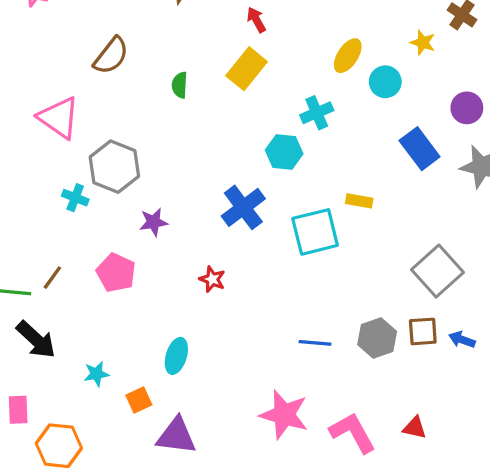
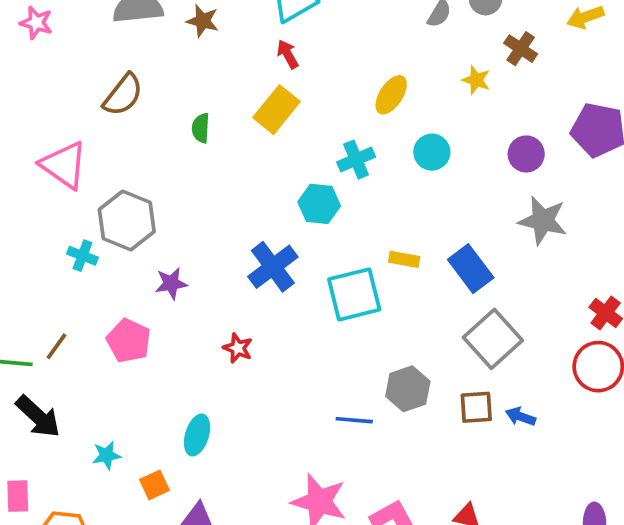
cyan circle: (385, 82) -> (432, 152), moved
blue rectangle: (420, 149) -> (471, 269), moved
gray hexagon: (377, 338) -> (408, 389), moved

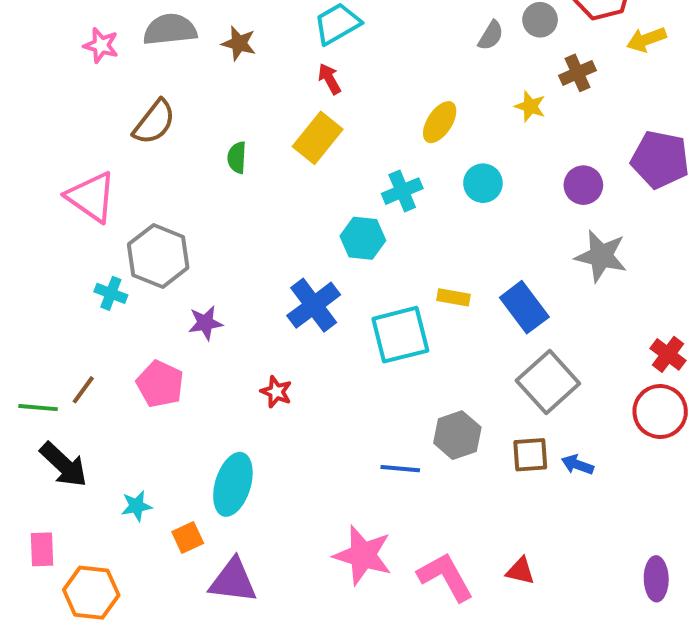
pink star: (36, 23) -> (101, 45), moved
brown cross: (521, 49) -> (577, 73), turned 32
cyan ellipse: (197, 435) -> (233, 484), size x1.4

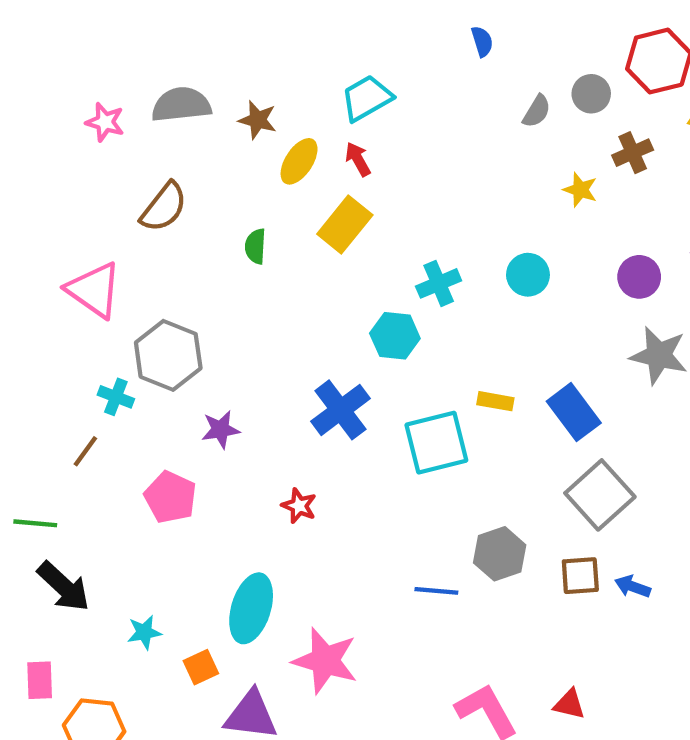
yellow ellipse: (440, 122) -> (299, 161), moved
brown line: (83, 390) -> (85, 451), moved
pink star: (363, 555) -> (325, 661), moved

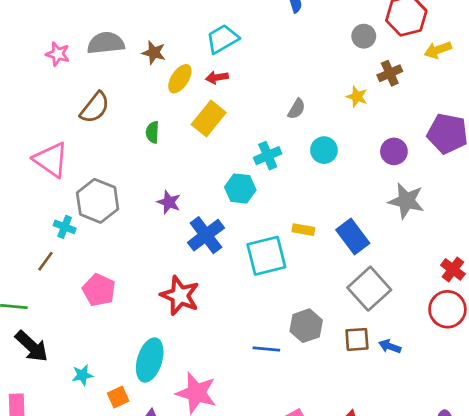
gray semicircle: (537, 111) -> (297, 109), moved
red arrow: (358, 159) -> (217, 77), turned -70
purple star: (221, 430) -> (169, 202), moved, turned 30
red star: (299, 506) -> (180, 296), size x1.8

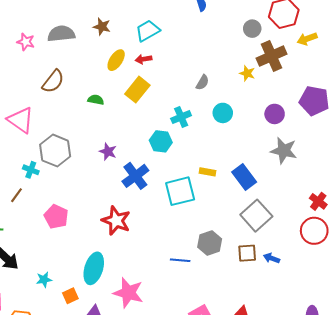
brown star: (154, 53) -> (102, 27), moved
brown cross: (390, 73) -> (272, 56), size x1.6
green semicircle: (152, 132) -> (96, 100), turned 98

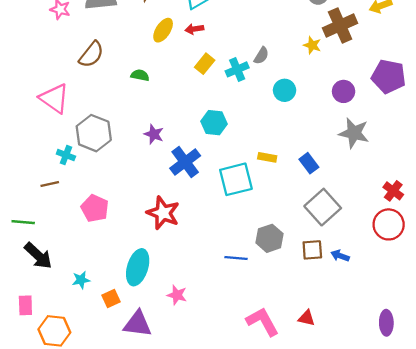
yellow rectangle: (137, 90) -> (205, 64), moved, size x0.7
cyan cross: (181, 117) -> (237, 69), moved
blue rectangle: (244, 177) -> (309, 163), size x0.7
brown line: (17, 195) -> (50, 184), turned 42
pink star: (128, 293) -> (177, 295), size x0.6

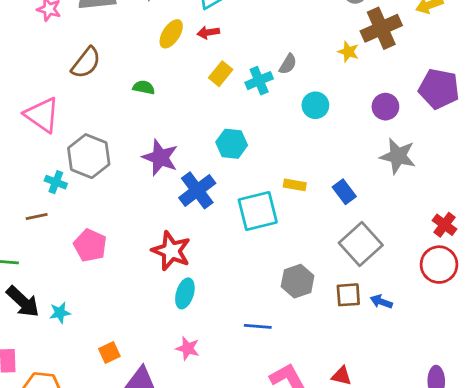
purple star: (154, 134) -> (160, 157), size x1.5
blue line: (236, 258) -> (258, 326), moved
cyan ellipse: (138, 267) -> (185, 293), moved, size x0.7
cyan star: (81, 280) -> (60, 313), moved

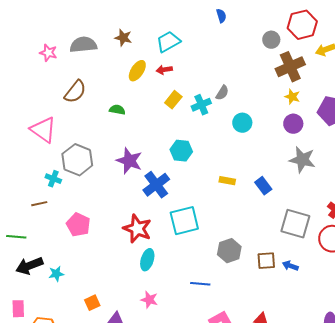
yellow star: (348, 52) -> (292, 97), moved
cyan square: (258, 211) -> (184, 221), moved
gray square: (361, 244) -> (295, 224), moved, turned -32
black arrow: (23, 302) -> (29, 266), turned 116

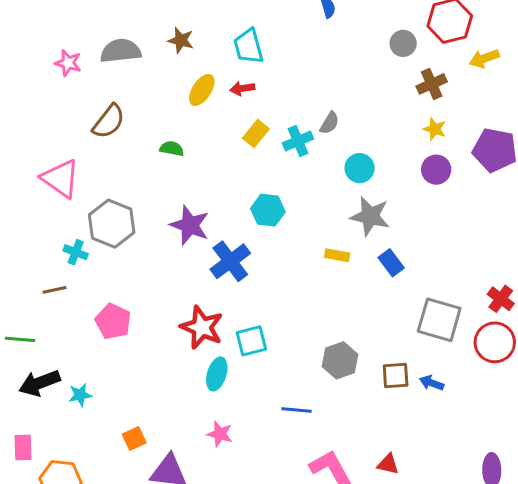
cyan trapezoid: (168, 42) -> (248, 46), turned -75
brown cross: (290, 67) -> (432, 84), size x0.7
gray star: (302, 160) -> (370, 216), moved
cyan square: (184, 221) -> (251, 341), moved, size x0.7

